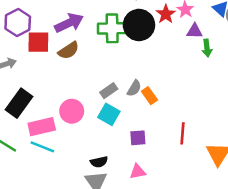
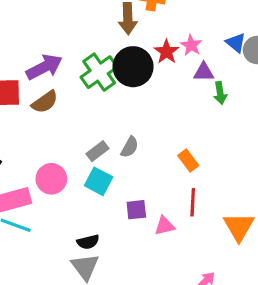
green cross: (112, 28) -> (99, 72), turned -32
orange rectangle: (149, 96) -> (188, 161), moved
pink triangle: (138, 172) -> (164, 226), moved

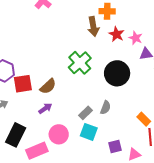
red star: (167, 52) -> (116, 34), moved
purple arrow: (44, 67) -> (45, 108), moved, size x0.6
black circle: (133, 67) -> (117, 73), moved
orange rectangle: (188, 161) -> (144, 119), moved

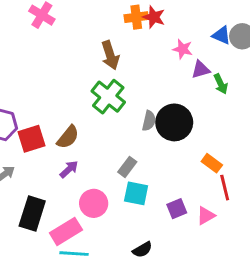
brown arrow: (93, 26) -> (110, 55), moved
red star: (116, 34) -> (154, 17), moved
black circle: (117, 73) -> (174, 122), moved
gray semicircle: (105, 108) -> (149, 121), moved

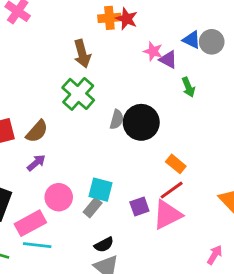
purple triangle: (201, 70) -> (168, 60), moved, turned 42
gray rectangle: (127, 167) -> (93, 208), moved
red line: (225, 188) -> (172, 190), moved, turned 65
pink triangle: (206, 216) -> (167, 215), size x1.6

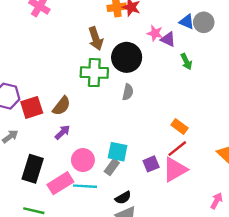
green cross: (78, 94) -> (94, 73), turned -36
black circle: (141, 122) -> (127, 57), moved
cyan line: (37, 245) -> (85, 186), moved

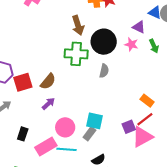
pink star: (155, 33) -> (131, 44), moved
purple square: (151, 164) -> (129, 127), moved
black rectangle: (33, 169) -> (23, 134), size x0.6

